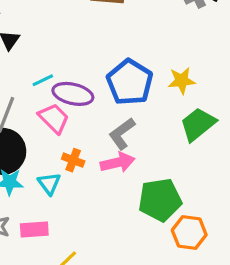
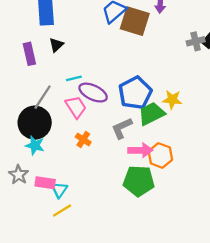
green trapezoid: (198, 124) -> (152, 114), moved
pink arrow: (118, 162) -> (140, 150), moved
cyan triangle: (49, 183) -> (59, 190), moved
orange hexagon: (189, 233) -> (160, 155), moved

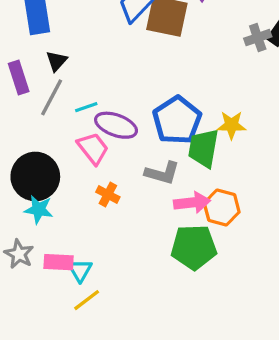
gray line: (43, 97) -> (52, 97), moved
green trapezoid: (152, 114) -> (203, 148), turned -48
gray L-shape: (122, 128) -> (162, 173), turned -135

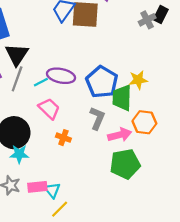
black triangle: (57, 61) -> (17, 55), size x1.6
purple ellipse: (116, 125) -> (61, 76), moved
gray L-shape: (162, 173) -> (97, 118), turned -75
orange hexagon: (222, 207) -> (144, 122), moved

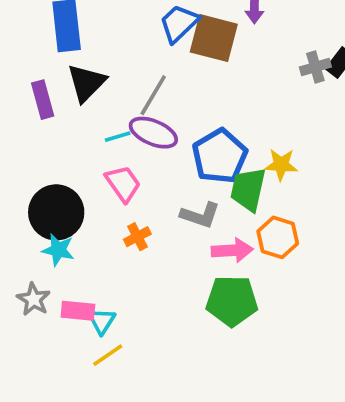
gray line: (17, 79) -> (153, 95), moved
gray L-shape: (97, 118) -> (200, 215), turned 75
orange cross: (63, 138) -> (137, 237), turned 32

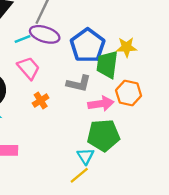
cyan triangle: (102, 321) -> (86, 156), moved
yellow line: (108, 355) -> (79, 175), moved

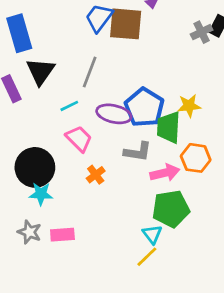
purple ellipse: (45, 34) -> (114, 114), moved

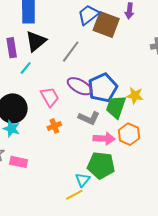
cyan line: (69, 106) -> (26, 68), moved, turned -40

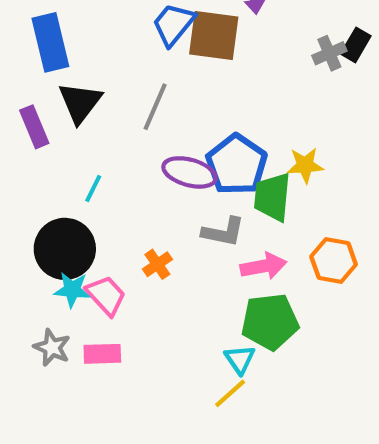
cyan line: (26, 68) -> (93, 188), moved
pink trapezoid: (50, 97) -> (106, 295), moved
orange hexagon: (129, 134) -> (334, 260), moved

